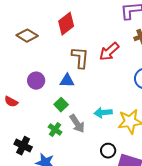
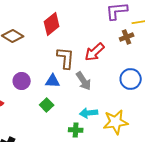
gray arrow: (77, 124) -> (84, 81), moved
green cross: (55, 130) -> (76, 130), moved, turned -32

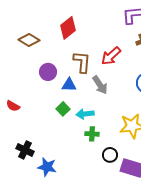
purple circle: (22, 81) -> (48, 72), moved
cyan arrow: (89, 113) -> (85, 114), moved

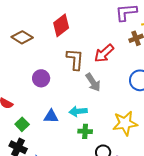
purple circle: (48, 72) -> (41, 78), moved
blue triangle: (69, 85) -> (51, 116), moved
green square: (63, 109) -> (22, 124), moved

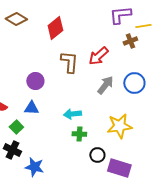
brown diamond: (22, 37) -> (16, 19), moved
gray arrow: (93, 82) -> (105, 85), moved, turned -108
blue triangle: (51, 116) -> (31, 108), moved

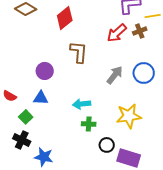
red arrow: (98, 56) -> (117, 33), moved

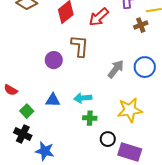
red arrow: (117, 33) -> (99, 17), moved
purple circle: (45, 71) -> (54, 60), moved
blue triangle: (41, 98) -> (53, 100), moved

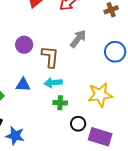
brown L-shape: (80, 46) -> (50, 57), moved
gray arrow: (116, 69) -> (78, 39), moved

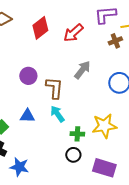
cyan arrow: (53, 83) -> (57, 114), turned 60
green cross: (60, 103) -> (77, 134), moved
black circle: (78, 124) -> (73, 155), moved

